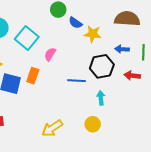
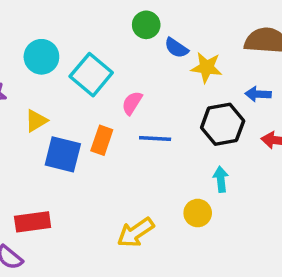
blue line: (76, 81) -> (155, 138), moved
yellow circle: (93, 124) -> (198, 213), moved

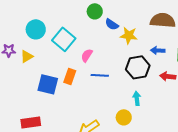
yellow triangle: (36, 121) -> (27, 56), moved

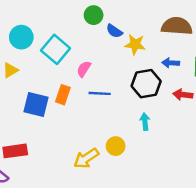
yellow circle: (124, 117) -> (116, 146), moved

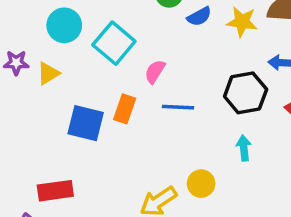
blue semicircle: (114, 31) -> (199, 16), turned -63
yellow star: (135, 44) -> (242, 22), moved

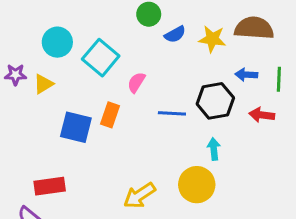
blue line: (178, 107) -> (172, 113), moved
yellow circle: (201, 184) -> (197, 185), moved, size x1.5

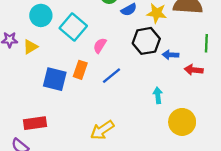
blue arrow: (246, 75) -> (171, 55), moved
black hexagon: (215, 101) -> (146, 41), moved
blue line: (172, 113) -> (111, 76), moved, turned -42
yellow circle: (197, 185) -> (182, 122), moved

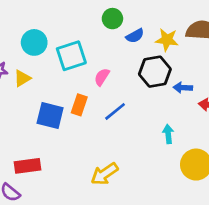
cyan square: (73, 27) -> (71, 56), turned 32

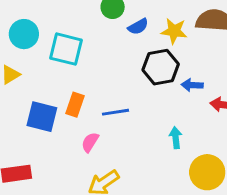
cyan square: (71, 56) -> (66, 49), turned 32
pink semicircle: (102, 77) -> (90, 142), moved
blue line: (115, 111) -> (116, 112), turned 30

